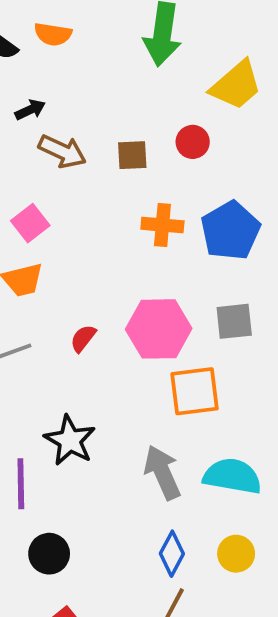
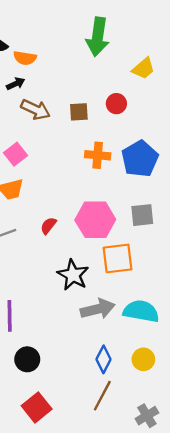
orange semicircle: (53, 34) -> (25, 58), moved
yellow trapezoid: (236, 85) -> (143, 68), size x0.7
black star: (70, 440) -> (73, 275), moved
gray arrow: (162, 472) -> (98, 309), turned 100

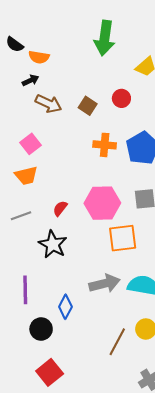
brown square: (79, 112) -> (88, 106), turned 36
black star: (73, 275) -> (53, 244), moved
blue diamond: (103, 359) -> (65, 307), moved
brown line: (102, 396) -> (117, 342), moved

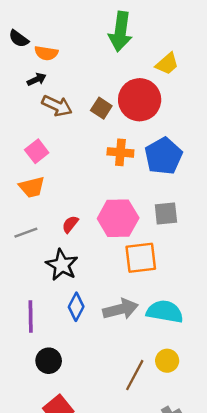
red circle: (121, 98) -> (140, 100), size x2.0
blue diamond: (65, 307) -> (76, 307), moved

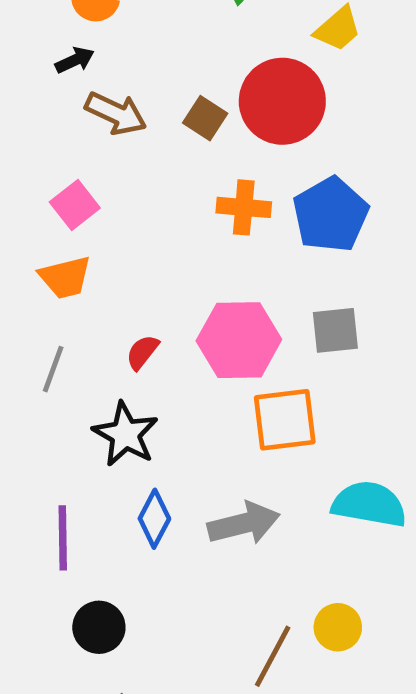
gray line: (26, 233) -> (53, 369), turned -50
cyan semicircle: (165, 312) -> (369, 504), moved

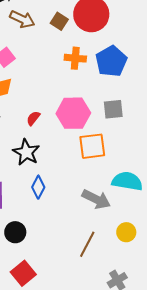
gray arrow: (244, 524) -> (96, 199), moved, turned 40
yellow circle: (338, 627) -> (126, 232), moved

